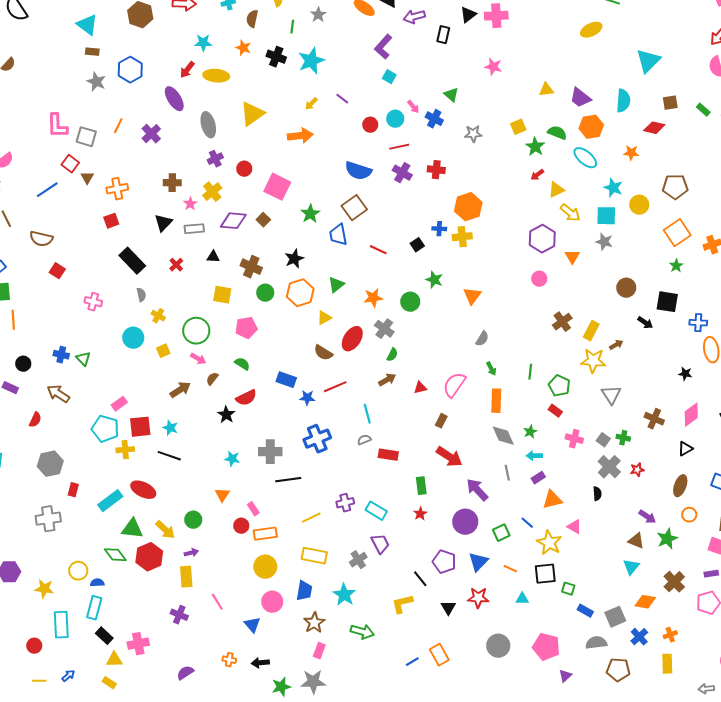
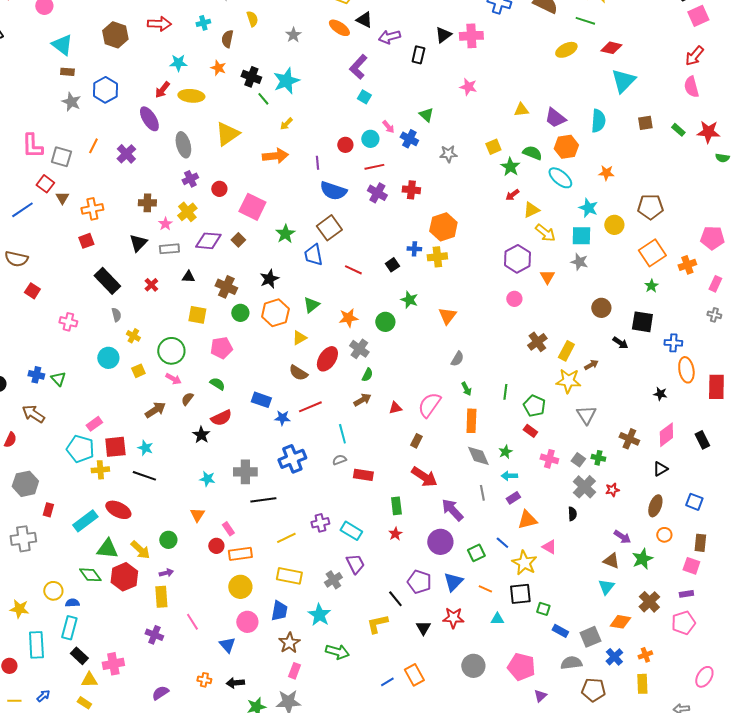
green line: (292, 27) -> (263, 99), moved, turned -48
purple line: (342, 99) -> (317, 163), moved, turned 48
red diamond: (654, 128) -> (611, 48), moved

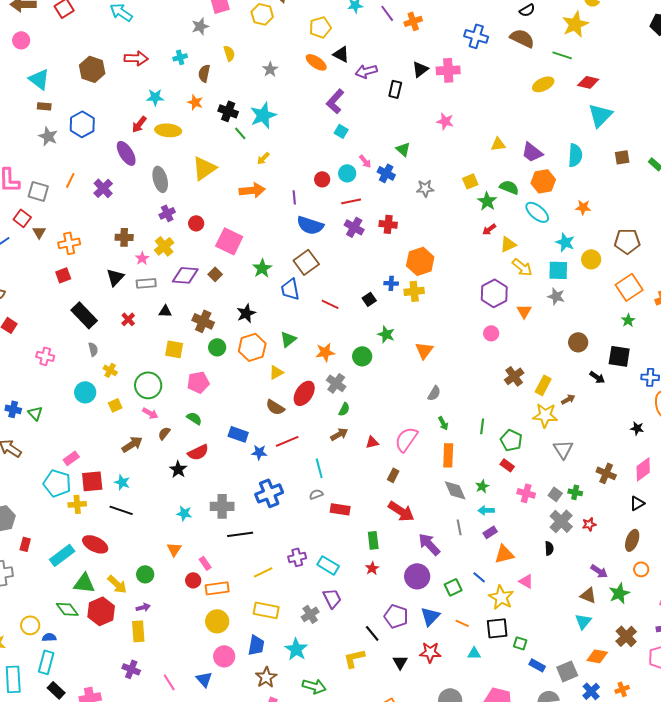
pink line: (192, 622) -> (169, 682), moved

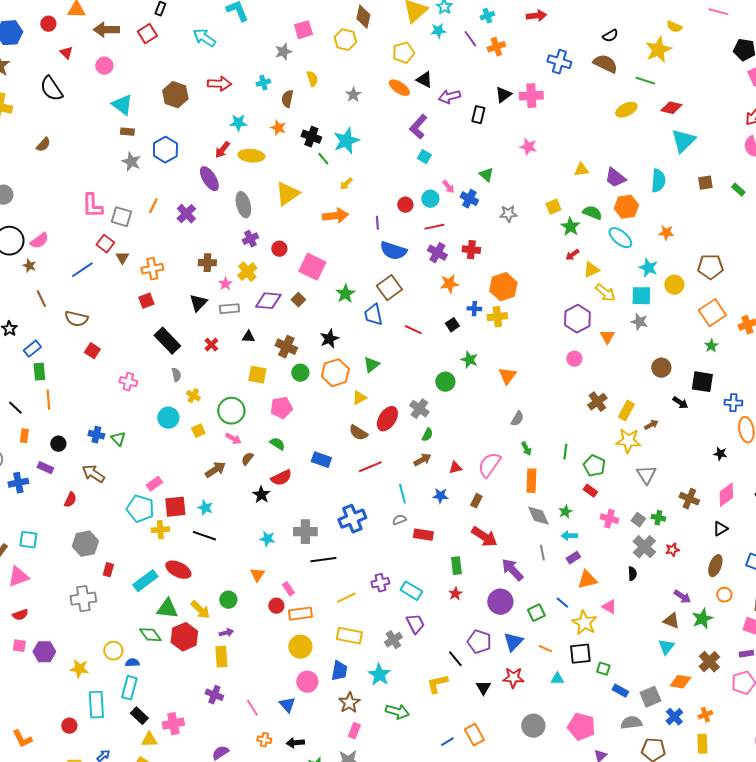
orange star: (325, 352) -> (449, 284), moved
blue star: (259, 452) -> (440, 496), moved

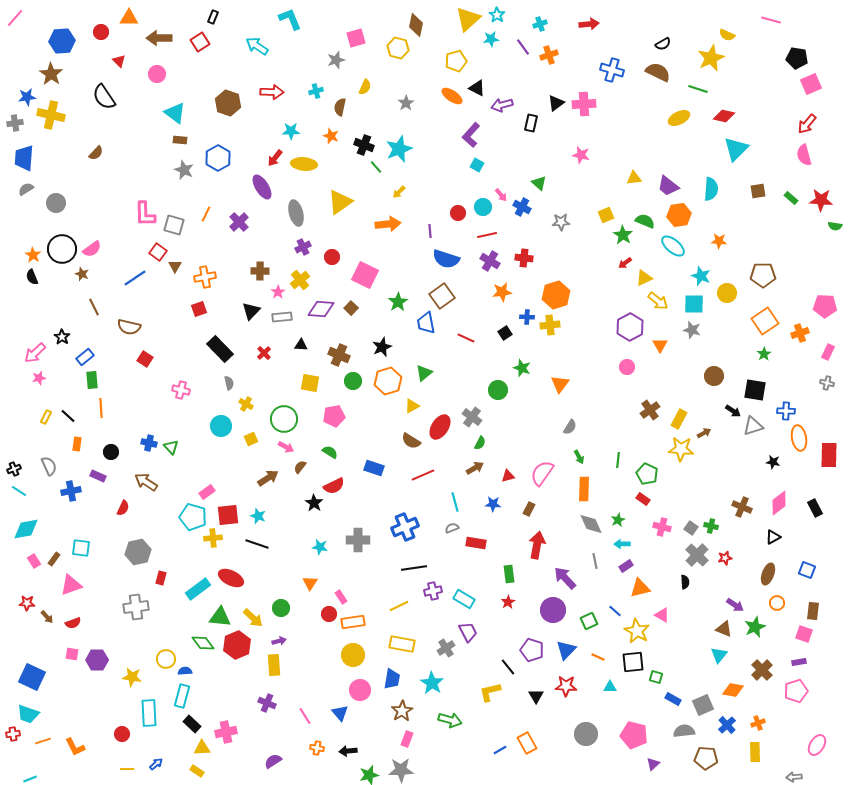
yellow semicircle: (312, 79) -> (365, 87), turned 42
gray triangle: (646, 475) -> (753, 426), moved, turned 45
red arrow: (484, 537) -> (537, 545), turned -112
black line: (323, 560) -> (414, 568), moved

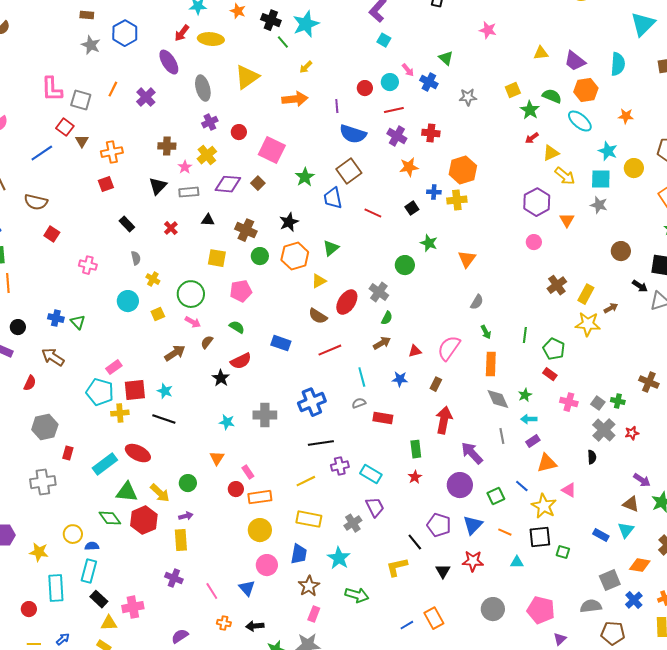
black rectangle: (220, 349) -> (127, 224), size x0.6
blue rectangle: (673, 699) -> (601, 535), moved

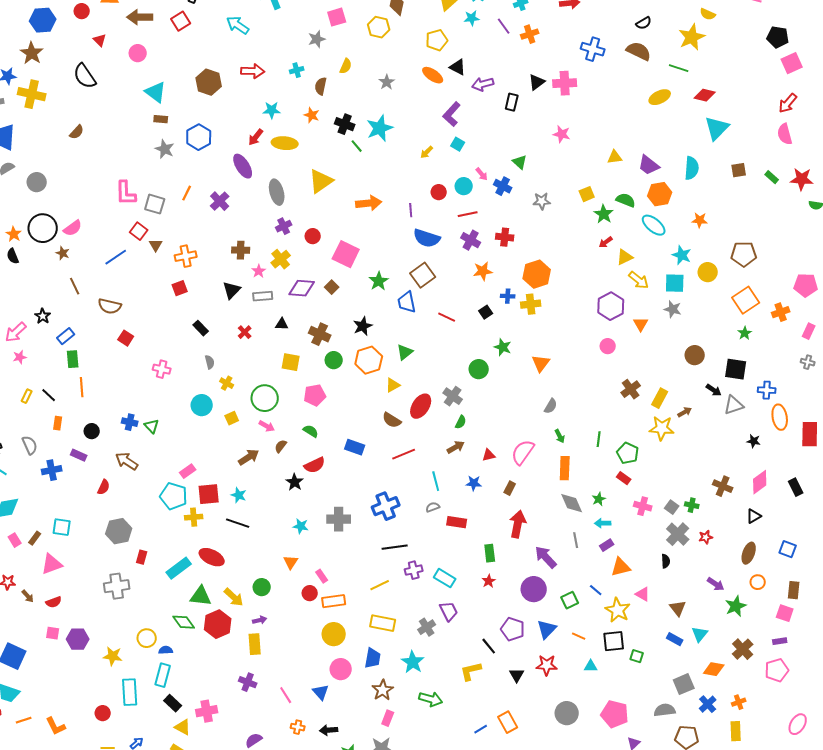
yellow arrow: (306, 67) -> (427, 152), moved
brown triangle: (631, 504) -> (678, 608), moved, turned 30
yellow triangle: (109, 623) -> (183, 727), turned 30

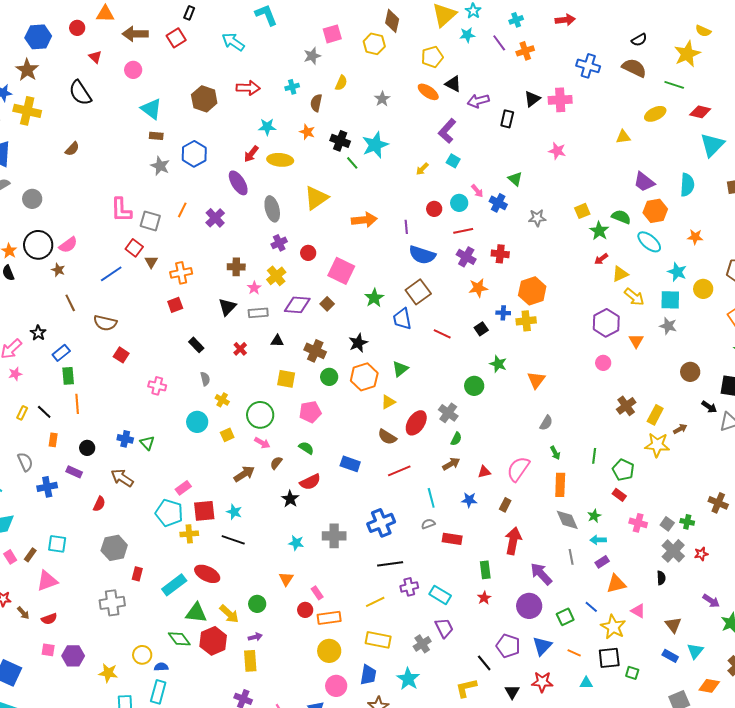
yellow triangle: (615, 157) -> (623, 137), moved

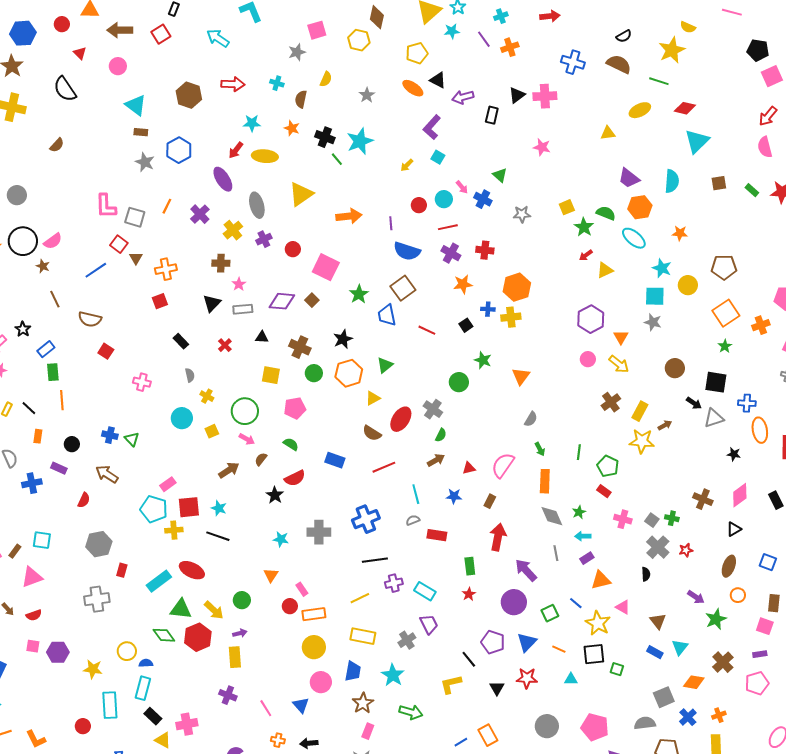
cyan cross: (292, 87) -> (277, 83), turned 32
yellow cross: (276, 276) -> (233, 230), moved
yellow arrow: (634, 297) -> (619, 364), moved

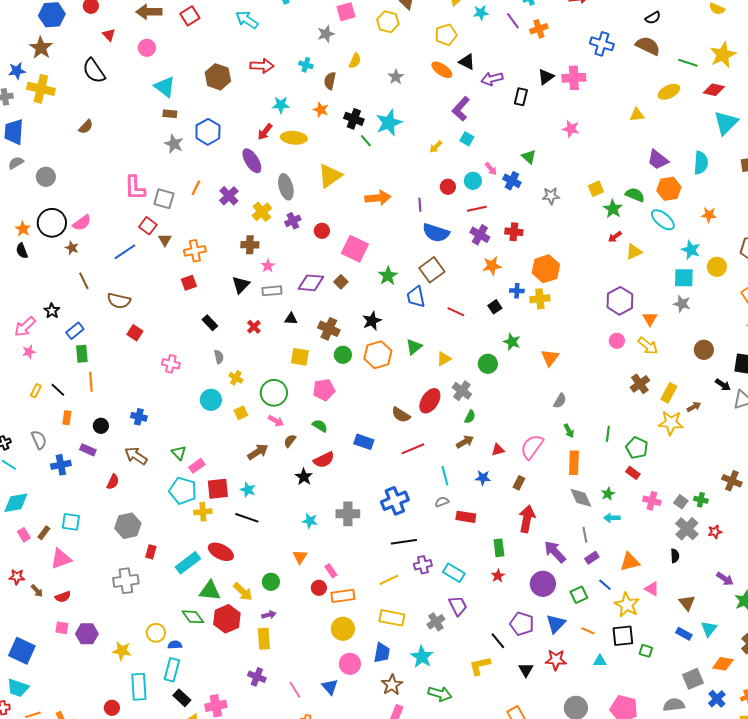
yellow star: (672, 50) -> (723, 55), moved
yellow triangle: (373, 398) -> (444, 359), moved
green triangle: (132, 439) -> (179, 453), moved
purple rectangle: (587, 558) -> (592, 558), moved

